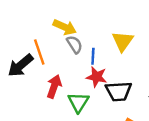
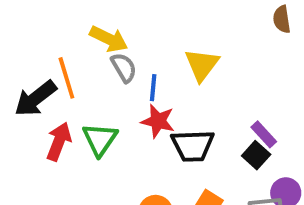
red arrow: (54, 86) -> (59, 141), moved
green triangle: (78, 102) -> (100, 139), moved

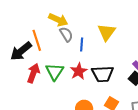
red star: (158, 121) -> (79, 71), moved, turned 30

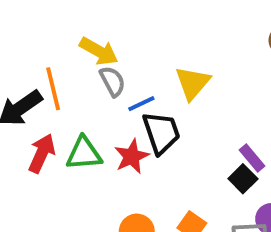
blue line: (82, 44) -> (141, 104), turned 56
green triangle: (55, 72) -> (84, 154), turned 48
black trapezoid: (103, 74) -> (161, 133), moved, turned -110

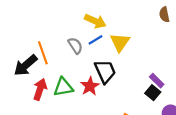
yellow arrow: (99, 51) -> (95, 21), moved
blue line: (141, 104) -> (96, 40), moved

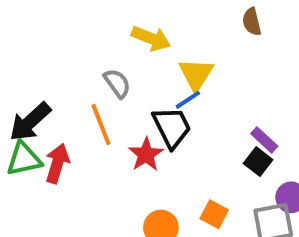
brown semicircle: (164, 14) -> (252, 22), moved
blue line: (96, 40) -> (188, 100), moved
orange line: (43, 53) -> (101, 124), moved
green triangle: (63, 87) -> (24, 159), moved

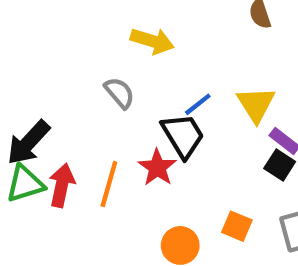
yellow triangle: (196, 74) -> (256, 104), moved
orange line: (101, 124) -> (109, 184), moved, turned 42

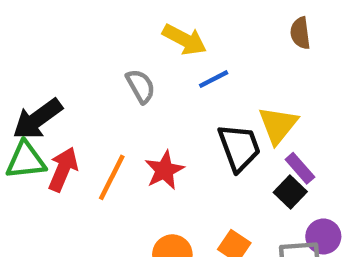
blue line: (198, 104) -> (214, 79), moved
black trapezoid: (183, 136) -> (239, 148), moved

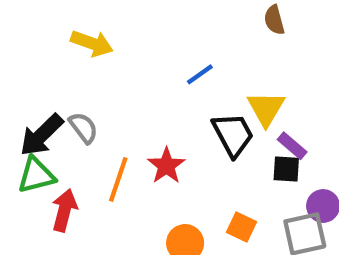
yellow arrow: (184, 40) -> (92, 43), moved
gray semicircle: (141, 86) -> (83, 128), moved
red arrow: (63, 169) -> (64, 210), moved
black square: (290, 192) -> (286, 169), turned -32

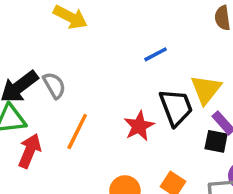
red star: (166, 166) -> (139, 126), moved

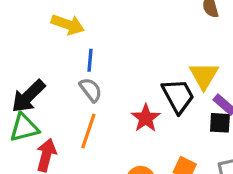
blue line: (156, 54) -> (90, 60), moved, turned -50
gray semicircle: (54, 85) -> (91, 90), moved

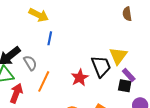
gray semicircle: (91, 90) -> (30, 63), moved

